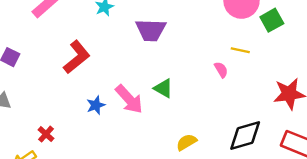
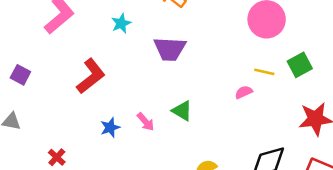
green square: (272, 20) -> (300, 65), moved
pink semicircle: (221, 70) -> (244, 92), turned -84
pink arrow: (129, 99) -> (146, 122), size x0.6

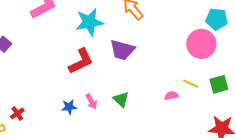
cyan star: (121, 23) -> (89, 22), size x1.8
red L-shape: (91, 76) -> (81, 61), moved
blue star: (110, 128) -> (69, 107), moved

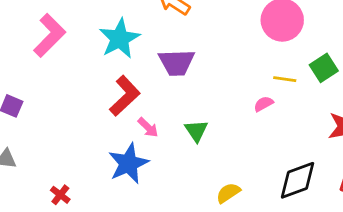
green triangle: (121, 99) -> (196, 131), turned 30
pink arrow: (91, 102) -> (148, 127), moved
blue star: (69, 107) -> (128, 163), size x1.8

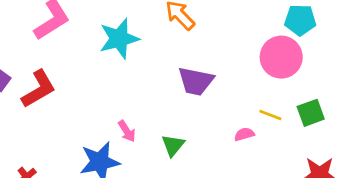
purple trapezoid: (177, 62) -> (196, 81), moved
red L-shape: (125, 96) -> (39, 89), moved

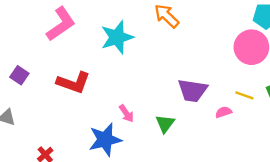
purple trapezoid: (196, 81) -> (193, 91), moved
red L-shape: (39, 89) -> (73, 83), moved, turned 52

